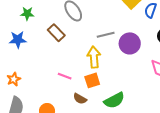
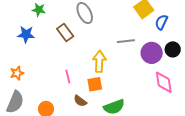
gray line: (106, 35) -> (126, 41), moved
purple circle: (130, 43) -> (152, 53), moved
pink line: (65, 76) -> (68, 77), turned 48

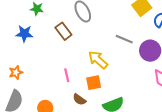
gray line: (126, 41) -> (124, 39), turned 30
yellow arrow: (99, 61) -> (98, 60), turned -50

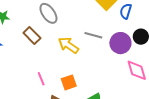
yellow arrow: (98, 60) -> (68, 45), moved

